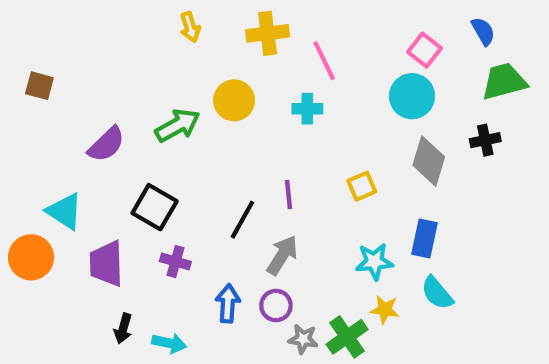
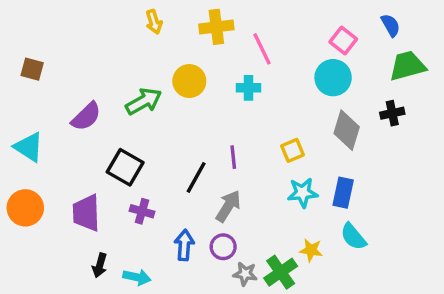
cyan triangle: (65, 211) -> (29, 147), moved
cyan star: (374, 262) -> (303, 193), moved

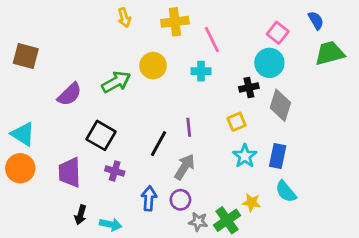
brown square: (32, 69) -> (26, 56), size x1.4
black cross: (392, 113) -> (249, 87), moved
cyan triangle: (29, 147) -> (23, 134), moved
cyan star: (303, 193) -> (245, 156), turned -30

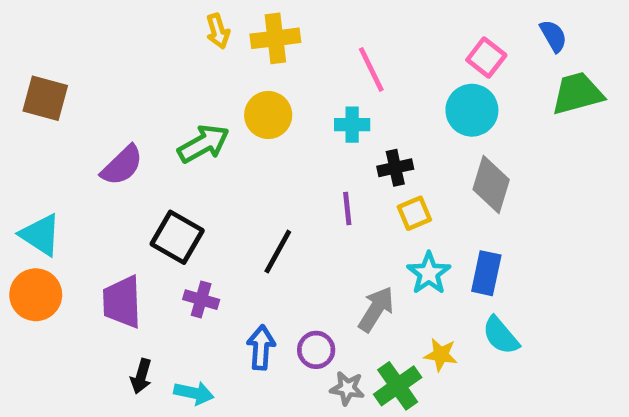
yellow cross: (175, 22) -> (275, 38), moved
black cross: (249, 87) -> (395, 168), moved
purple line: (189, 127) -> (347, 208), moved
gray arrow: (185, 167) -> (376, 309), moved

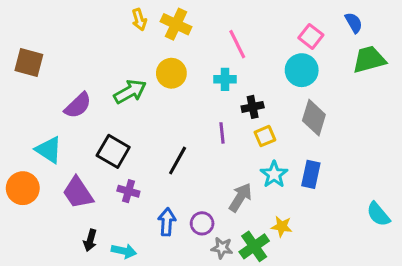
yellow cross: (275, 38) -> (176, 24), turned 32
cyan triangle: (41, 235) -> (49, 150), moved
purple trapezoid: (122, 302) -> (78, 193), turned -32
cyan semicircle: (501, 336) -> (378, 214), moved

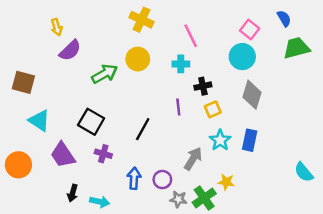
yellow arrow: (139, 20) -> (57, 27), moved
brown square: (29, 62) -> (23, 82), moved
purple semicircle: (78, 105) -> (70, 50), moved
orange circle: (23, 188) -> (18, 165), moved

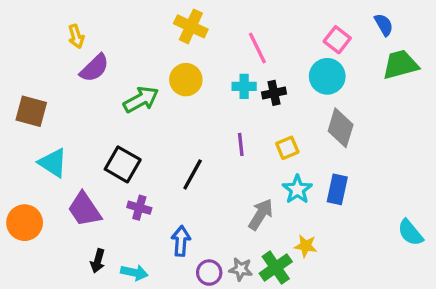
black cross: (203, 86) -> (274, 93), moved
purple circle: (162, 180) -> (209, 273), moved

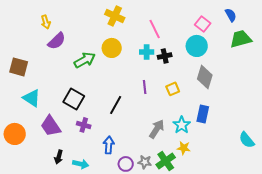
cyan star: (297, 189) -> (182, 125), moved

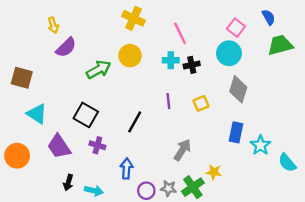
cyan star: (182, 125) -> (260, 145), moved

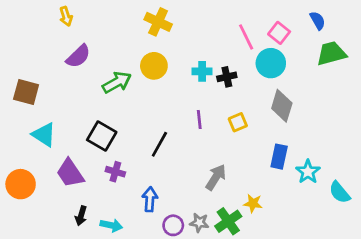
yellow arrow: (53, 25) -> (66, 16), moved
pink line: (180, 33) -> (246, 37), moved

